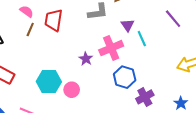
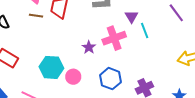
brown line: (30, 30) -> (36, 16), turned 72
blue hexagon: (125, 77) -> (111, 79), moved

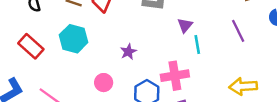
pink cross: (114, 38) -> (175, 76), moved
cyan hexagon: (51, 67) -> (74, 39), moved

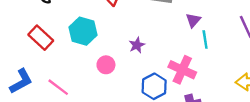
pink cross: (175, 76) -> (182, 70), turned 32
pink circle: (104, 83) -> (106, 65), moved

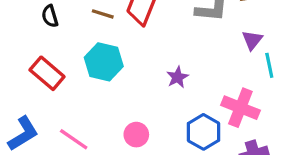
pink circle: (106, 65) -> (136, 135), moved

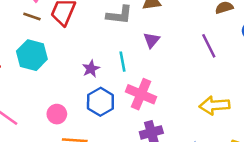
cyan line: (269, 65) -> (122, 62), moved
blue hexagon: (203, 132) -> (100, 102), moved

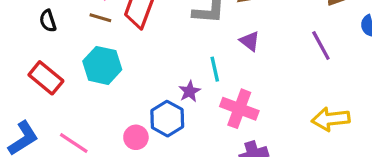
purple triangle: (152, 40) -> (250, 41), turned -30
purple star: (91, 69) -> (190, 91), moved
blue hexagon: (100, 102) -> (167, 119), moved

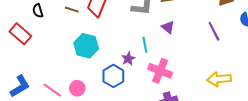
cyan hexagon: (102, 65) -> (86, 46), moved
red rectangle: (46, 78) -> (20, 34), moved
pink circle: (136, 137) -> (77, 88), moved

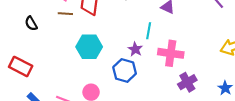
red rectangle: (20, 34) -> (21, 66), moved
cyan line: (145, 45) -> (149, 31), turned 35

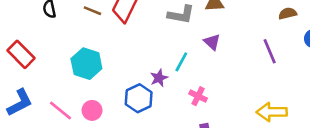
cyan hexagon: (89, 47) -> (86, 64), moved
pink cross: (171, 53) -> (198, 96), size x0.6

